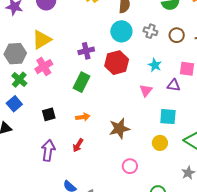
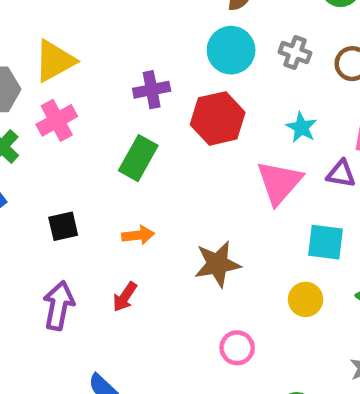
pink triangle: (146, 90) -> (279, 183), size x1.6

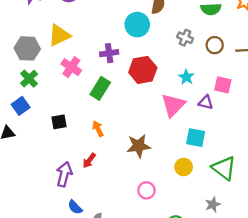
cyan circle: (231, 50) -> (137, 25), moved
pink cross: (57, 120) -> (71, 67), moved, turned -30
orange arrow: (138, 235) -> (98, 129), turned -112
purple arrow: (59, 306) -> (64, 174), moved

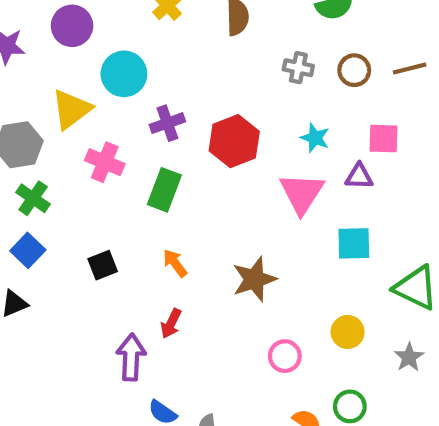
cyan circle: (137, 25) -> (124, 74), moved
yellow circle: (184, 167) -> (348, 332), moved

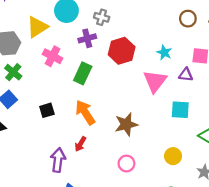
gray cross: (298, 68) -> (102, 17), moved
orange arrow: (175, 263) -> (85, 112), size x1.6
pink circle: (285, 356) -> (126, 164), moved

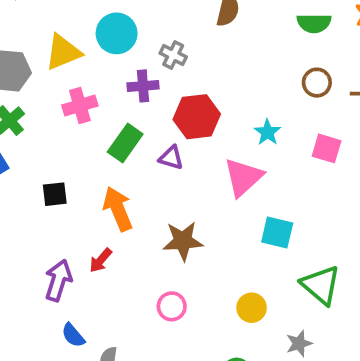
pink cross: (53, 56) -> (80, 106), turned 36
purple triangle: (186, 75) -> (171, 158), moved

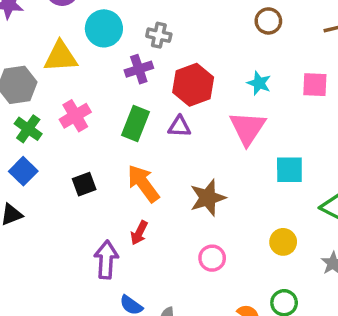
yellow triangle: (63, 52) -> (61, 57), turned 33
brown circle: (317, 83) -> (268, 21), moved
pink cross: (80, 106) -> (75, 116), moved

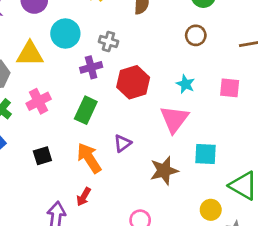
purple triangle: (179, 127) -> (122, 143), moved, turned -42
brown star: (208, 198) -> (164, 171), moved
yellow circle: (283, 242) -> (211, 210), moved

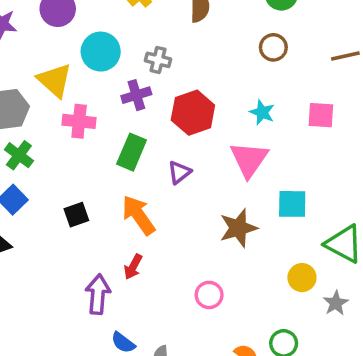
yellow triangle: (30, 54) -> (55, 80), turned 44
pink cross: (39, 101) -> (79, 121), moved, turned 35
purple triangle: (122, 143) -> (179, 172), moved

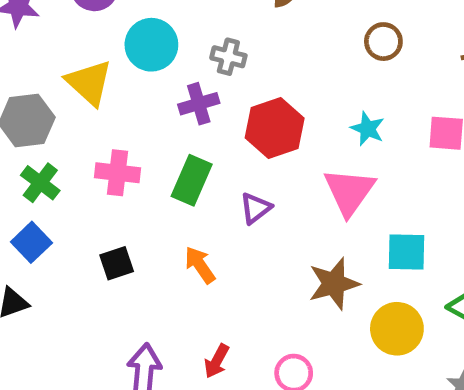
pink cross: (79, 121) -> (118, 173), moved
orange arrow: (138, 215) -> (200, 265), size x0.7
red arrow: (133, 267) -> (217, 361), moved
yellow circle: (302, 278) -> (397, 329), moved, size x1.4

